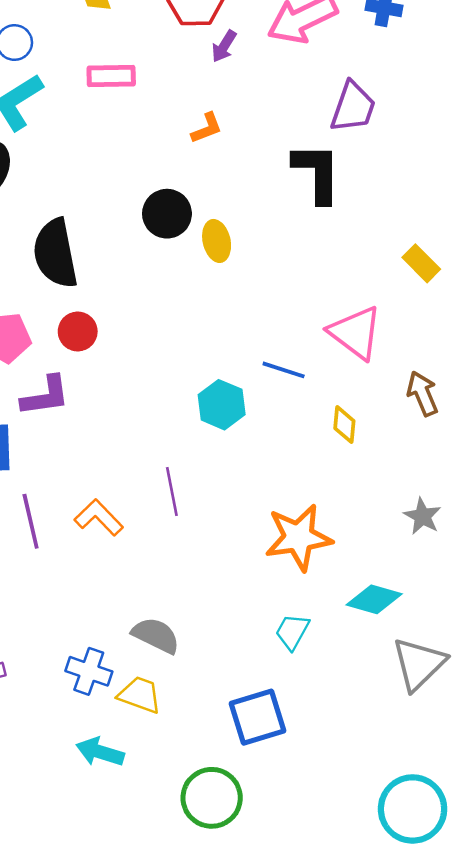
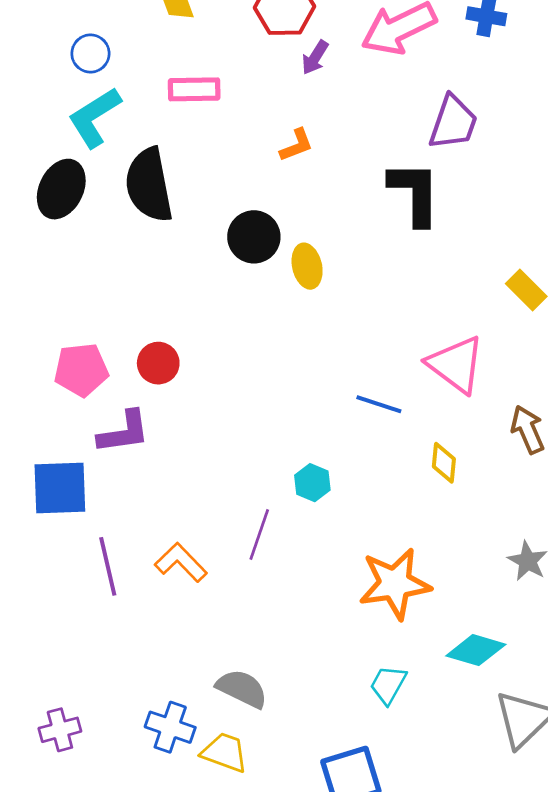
black semicircle: (55, 253) -> (149, 185), moved
cyan hexagon: (222, 405) -> (312, 483), moved, size x0.7
purple line: (172, 491) -> (259, 534), turned 30

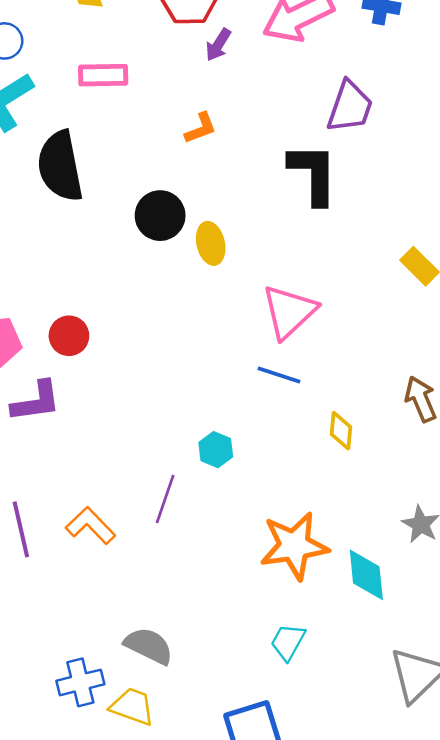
pink triangle: (456, 364) -> (289, 312), moved, turned 40
cyan diamond: (476, 650) -> (366, 575), moved, turned 68
blue cross: (170, 727) -> (80, 682), turned -33

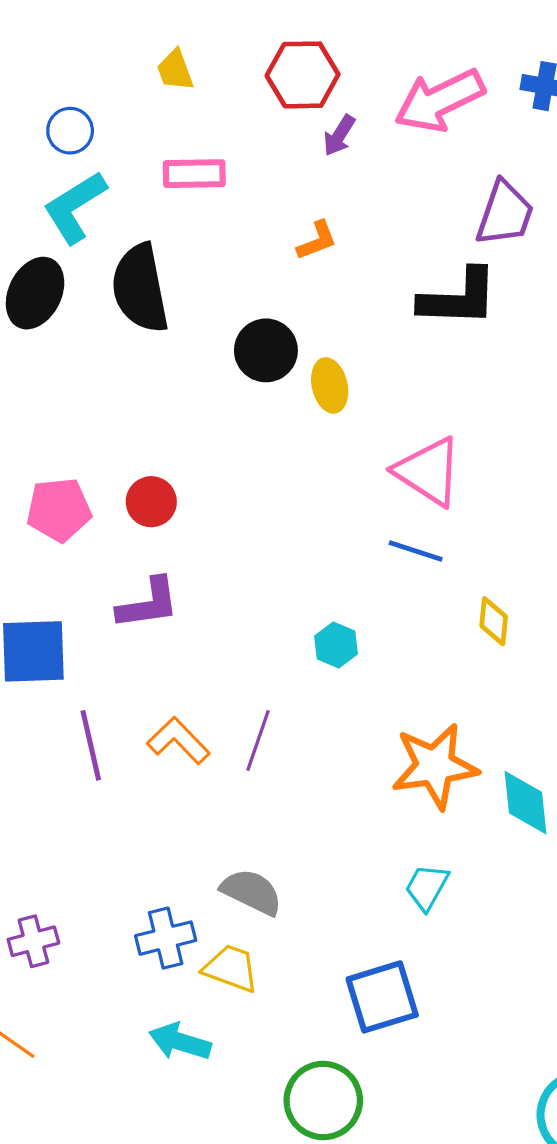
black L-shape: (313, 174) -> (459, 298), turned 92
pink triangle: (289, 312) -> (428, 471), turned -44
purple L-shape: (36, 402) -> (148, 604), moved
purple line: (165, 499) -> (258, 741), moved

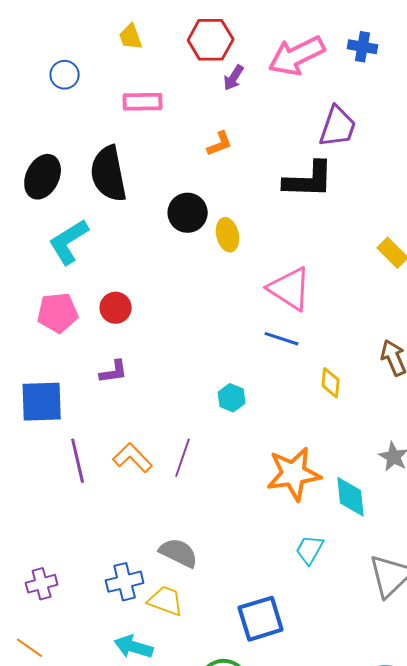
cyan L-shape: (75, 207) -> (69, 242), moved
purple L-shape: (148, 604) -> (114, 372), size x0.7
cyan trapezoid: (427, 887) -> (310, 550), moved

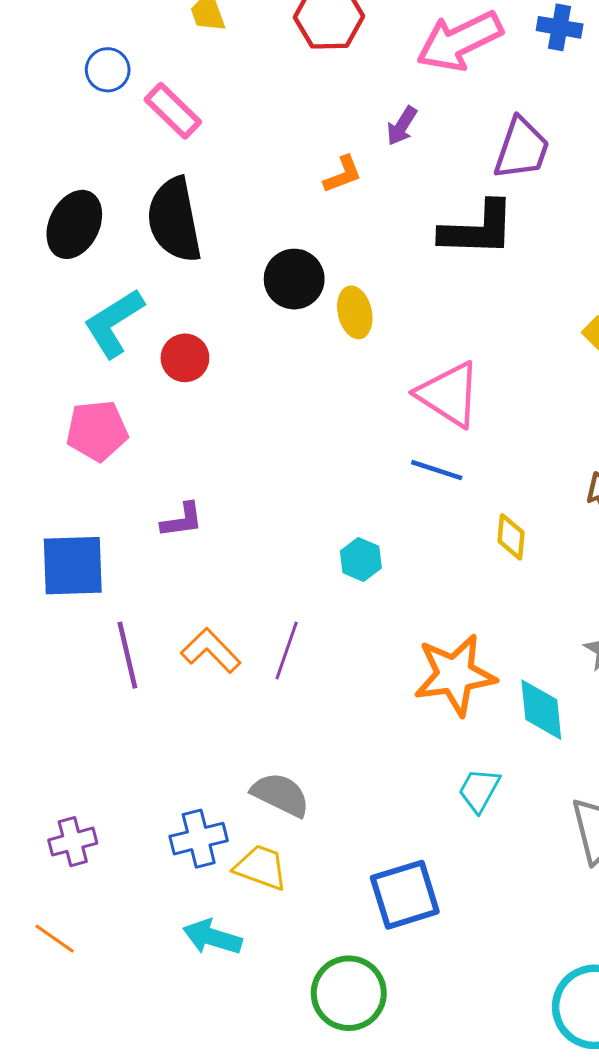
purple arrow: (234, 78) -> (402, 126), moved
pink rectangle: (143, 102) -> (173, 111), moved, turned 45
red circle: (116, 308) -> (185, 358), moved

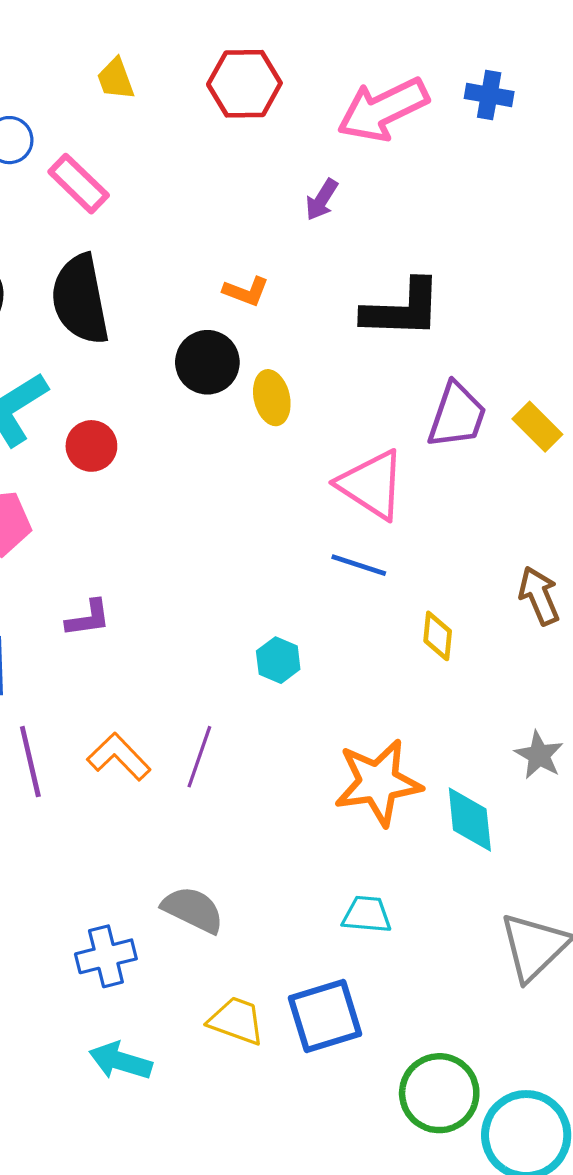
purple trapezoid: (522, 149) -> (457, 415), moved
orange L-shape: (343, 174) -> (246, 291), moved, turned 42
cyan trapezoid: (479, 790) -> (367, 914), moved, turned 66
yellow trapezoid: (261, 867) -> (236, 1021), moved
green circle: (349, 993) -> (439, 1093), moved

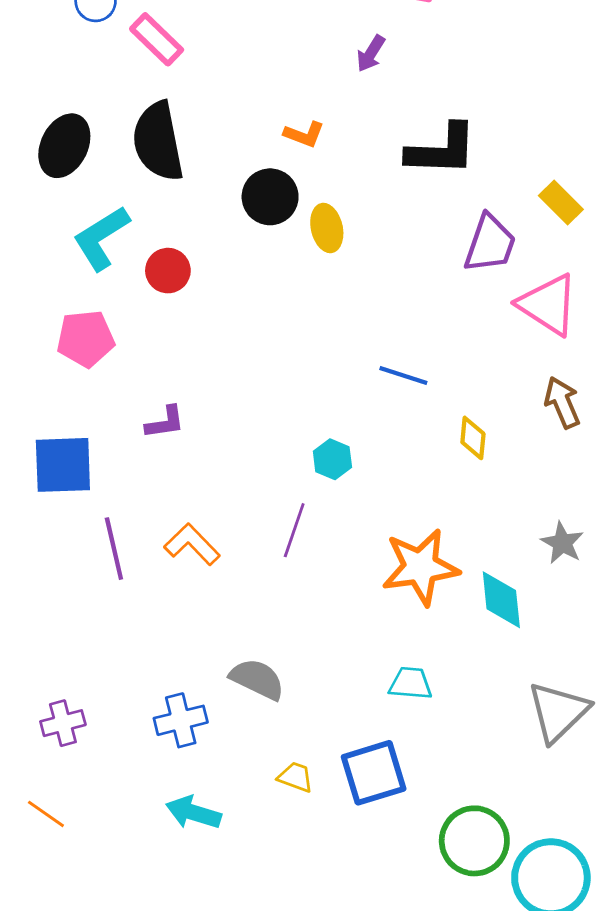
yellow rectangle: (537, 427) -> (561, 202), moved
pink triangle: (372, 485) -> (548, 305), moved
purple line: (199, 757) -> (294, 530), moved
yellow trapezoid: (236, 1021) -> (296, 777), size x0.7

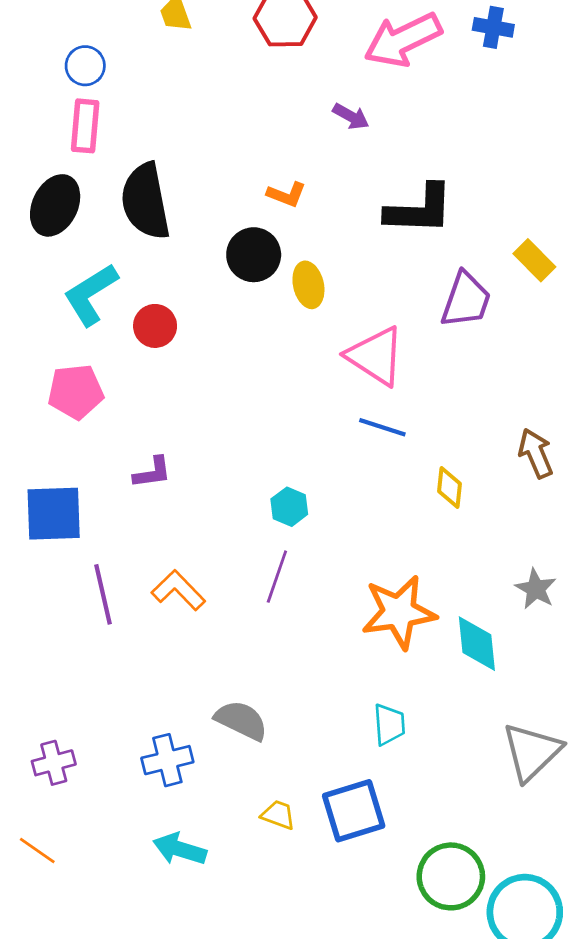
pink rectangle: (157, 39) -> (85, 126), moved, turned 51
purple arrow: (371, 53) -> (351, 116), turned -93
pink triangle: (548, 305) -> (376, 356), moved
cyan hexagon: (332, 459) -> (289, 507), moved
cyan trapezoid: (411, 683) -> (389, 724), turned 81

